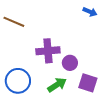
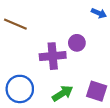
purple circle: (70, 63) -> (77, 43), moved

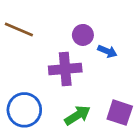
blue arrow: (99, 13) -> (107, 51), moved
purple circle: (77, 43) -> (83, 35), moved

